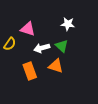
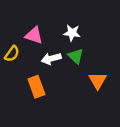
white star: (68, 24) -> (72, 33), moved
orange triangle: (56, 66) -> (98, 81), moved, turned 42

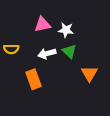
pink triangle: (34, 35) -> (42, 24), moved, turned -30
yellow semicircle: (12, 54) -> (11, 49), turned 56

